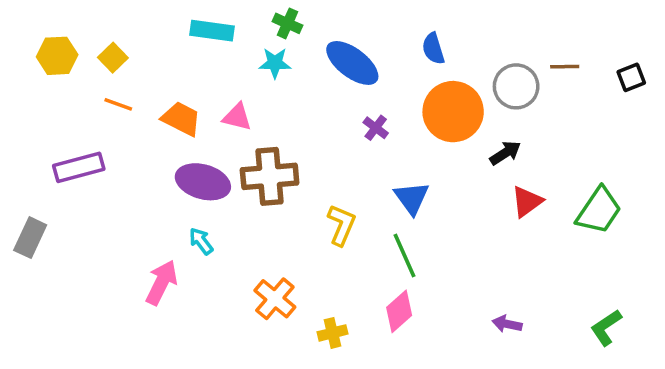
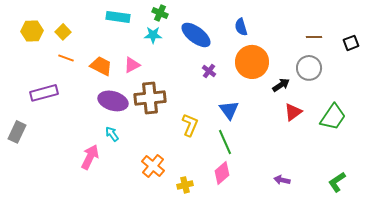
gray circle: (516, 86) -> (309, 68), moved
pink triangle: (237, 117) -> (132, 65), turned -42

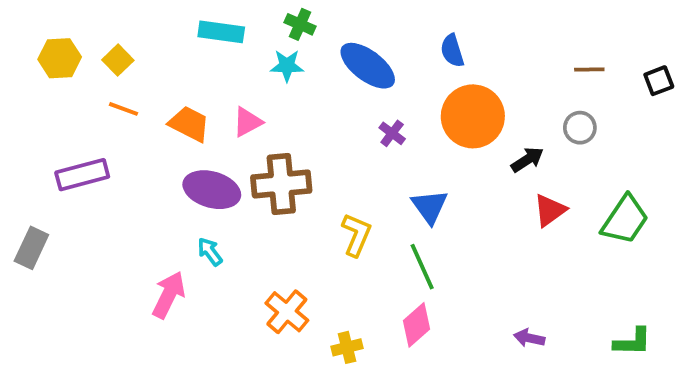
gray circle: (309, 68) -> (580, 128), size x0.7
green L-shape: (337, 182) -> (632, 342), turned -145

